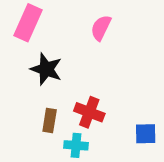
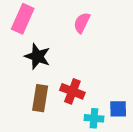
brown rectangle: (50, 121) -> (40, 98), size x1.4
cyan cross: (76, 145) -> (94, 118), moved

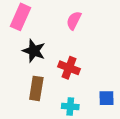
red cross: (72, 91) -> (69, 68), moved
cyan cross: (94, 118) -> (70, 107), moved

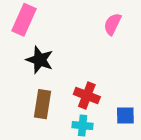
pink semicircle: (74, 21) -> (113, 24), moved
red cross: (69, 68) -> (87, 96), moved

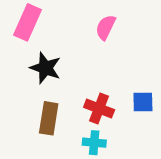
pink semicircle: (113, 24) -> (106, 27), moved
blue square: (125, 116) -> (143, 102), moved

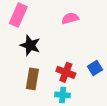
pink semicircle: (106, 27) -> (70, 18), turned 49
blue square: (143, 102) -> (95, 68), turned -32

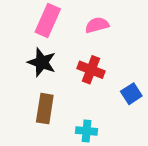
pink rectangle: (18, 15) -> (48, 21), moved
red cross: (66, 72) -> (91, 70), moved

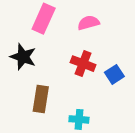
black star: (42, 62) -> (23, 57), moved
blue square: (131, 94) -> (114, 74), moved

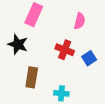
pink semicircle: (88, 23) -> (80, 21), moved, turned 119

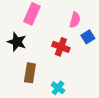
blue square: (89, 58) -> (88, 37), moved
cyan cross: (61, 93) -> (58, 88), turned 32

